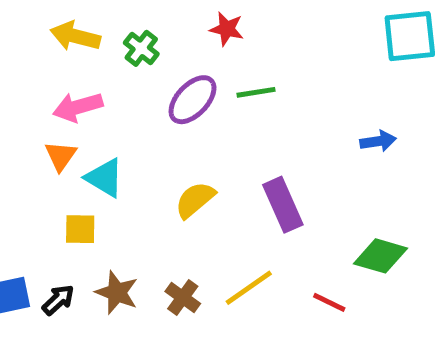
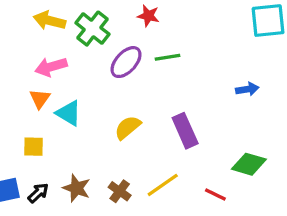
green cross: (141, 48) -> (92, 29), size x1.5
yellow square: (80, 229) -> (33, 147), moved

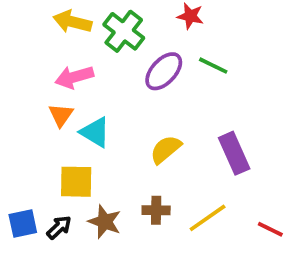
green line: (168, 57) -> (213, 66), turned 35
yellow square: (33, 147) -> (76, 182), moved, size x1.4
brown cross: (120, 191) -> (156, 210), moved, turned -35

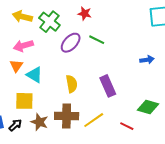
yellow semicircle: (166, 149) -> (72, 84), turned 120
brown cross: (156, 210) -> (67, 116), size x1.6

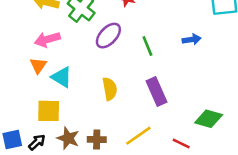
green line: (97, 40) -> (147, 46), moved, turned 42
blue arrow: (147, 60) -> (192, 39), moved
brown cross: (67, 116) -> (97, 140), moved, size x0.6

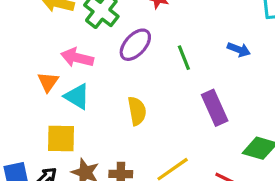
pink arrow: (47, 39) -> (77, 58), moved, turned 30
blue arrow: (192, 39) -> (239, 50), turned 30
purple rectangle: (157, 91) -> (215, 108), moved

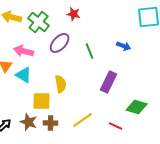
purple rectangle: (215, 108) -> (109, 82), turned 50
yellow square: (61, 138) -> (42, 101), moved

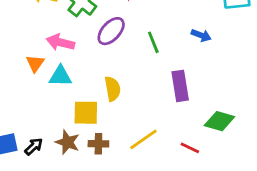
cyan triangle: (24, 75) -> (60, 76), turned -30
purple rectangle: (109, 82) -> (180, 86), turned -35

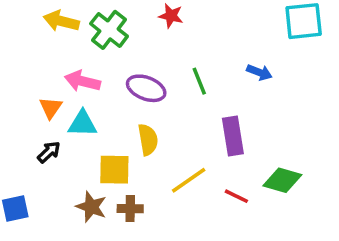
purple ellipse: (111, 31) -> (146, 88), moved, turned 68
yellow line: (143, 139) -> (189, 180), moved
black arrow: (34, 146) -> (49, 152), moved
red line: (190, 148) -> (236, 196), moved

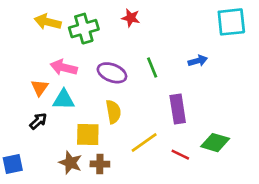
green cross: (109, 30) -> (84, 29), turned 36
blue arrow: (259, 72) -> (198, 61), turned -36

